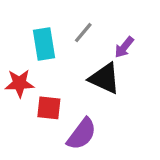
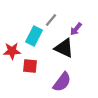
cyan rectangle: (44, 44) -> (34, 36), moved, turned 36
purple semicircle: (82, 134) -> (62, 82), moved

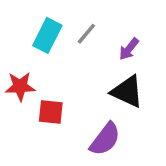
cyan rectangle: (34, 36) -> (47, 35), moved
black triangle: (64, 48) -> (127, 91), moved

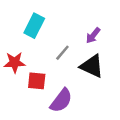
gray line: (86, 34) -> (62, 53), moved
purple semicircle: (105, 139) -> (61, 101), moved

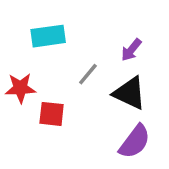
cyan rectangle: (34, 26) -> (48, 36), turned 55
purple semicircle: (61, 101) -> (135, 142), moved

